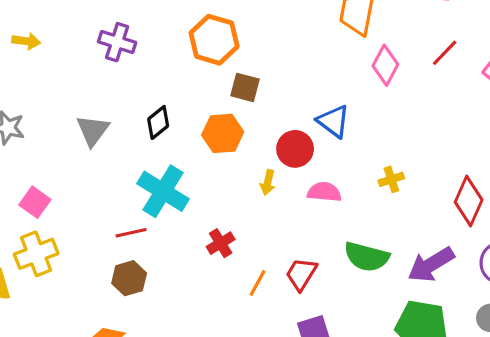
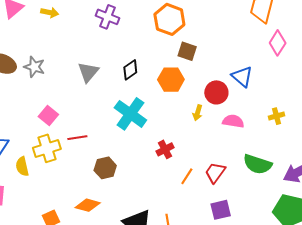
red line: (131, 233) -> (77, 138), moved

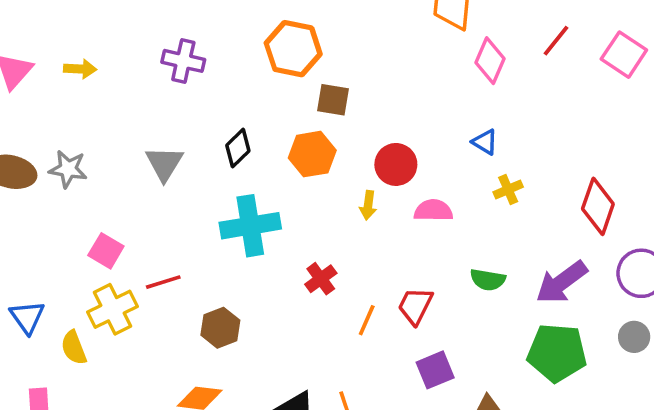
blue triangle: (242, 77) -> (485, 142), moved, size x0.7
cyan cross: (130, 114) -> (250, 226), turned -36
green semicircle: (257, 164) -> (488, 280), size x0.7

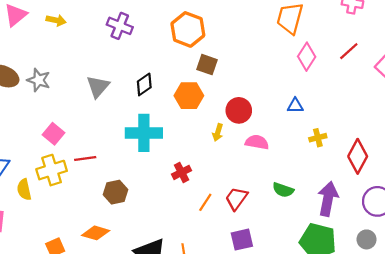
blue triangle: (485, 142) -> (295, 106), turned -42
yellow cross: (508, 190) -> (318, 138), moved
purple arrow: (562, 282) -> (328, 199), turned 128

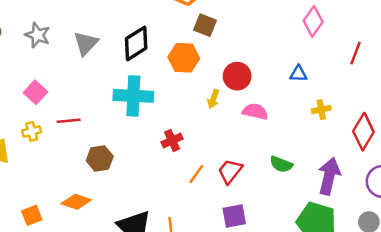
red line: (349, 51) -> (356, 53), moved, turned -30
gray star: (39, 80) -> (38, 35), moved
black diamond: (144, 84) -> (136, 43), size x1.4
yellow cross: (52, 170) -> (32, 131), size x0.6

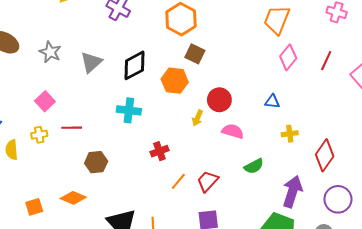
red line: (356, 53) -> (326, 61), moved
cyan cross: (133, 96) -> (129, 110), size x0.7
green semicircle: (281, 164) -> (254, 166), moved, turned -54

